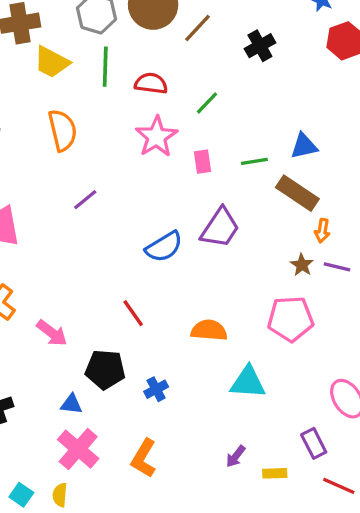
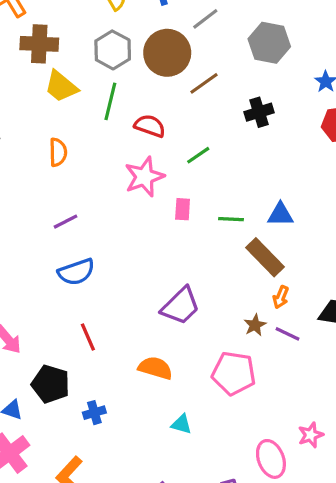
orange semicircle: (63, 130) -> (58, 152), size x0.7
purple trapezoid: (220, 228) -> (181, 306), moved
blue semicircle: (164, 247) -> (76, 272), moved
cyan triangle: (248, 382) -> (181, 424), size x0.6

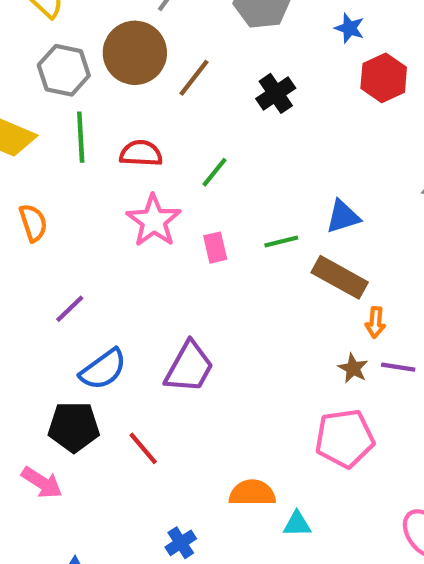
purple trapezoid: (181, 306) -> (189, 367), moved
orange semicircle: (155, 368) -> (252, 493), moved
black pentagon: (51, 384) -> (74, 427), moved

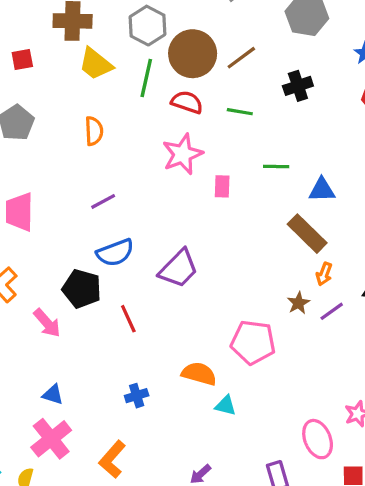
brown circle: (135, 53) -> (193, 54), moved
green line: (214, 172) -> (240, 112), moved, turned 45
green line: (281, 241) -> (276, 166), moved
purple line: (398, 367) -> (332, 311), turned -60
pink pentagon: (345, 438) -> (253, 342), moved

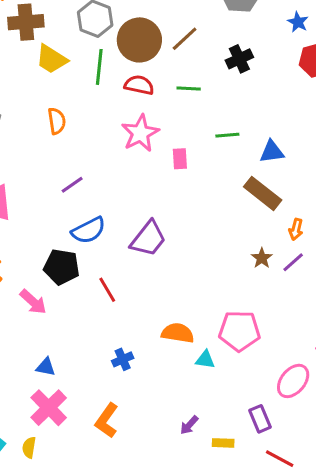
orange arrow: (324, 274) -> (296, 229), moved
pink pentagon: (253, 342) -> (239, 331), moved
pink ellipse: (318, 439) -> (293, 381), turned 68

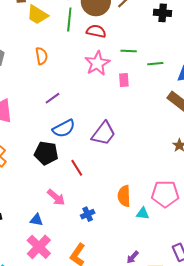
black cross: (239, 59) -> (163, 13), turned 30
green line: (189, 88) -> (129, 51), moved
pink arrow: (33, 302) -> (56, 197), moved
orange semicircle: (178, 333) -> (124, 196), turned -100

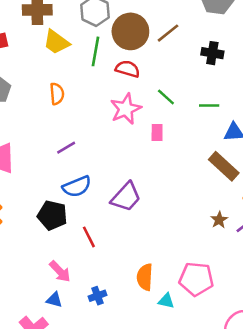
green line: (129, 51) -> (166, 97), turned 35
green line: (155, 64) -> (209, 106), moved
blue triangle: (36, 220) -> (54, 300), moved

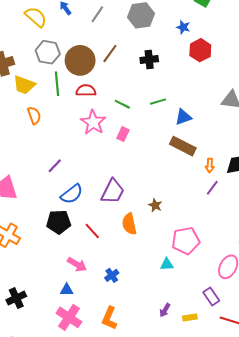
orange semicircle: (57, 94) -> (34, 115), moved
pink rectangle: (157, 132) -> (123, 134), turned 40
brown star: (219, 220) -> (155, 205), moved
orange semicircle: (145, 277) -> (129, 224), moved
blue triangle: (54, 300) -> (67, 290), moved

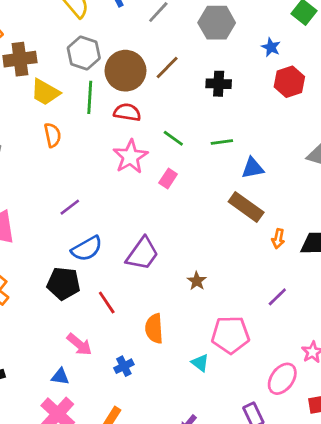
purple line: (212, 188) -> (277, 297), moved
orange semicircle: (129, 224) -> (154, 328), moved
cyan triangle: (167, 264) -> (200, 363), turned 32

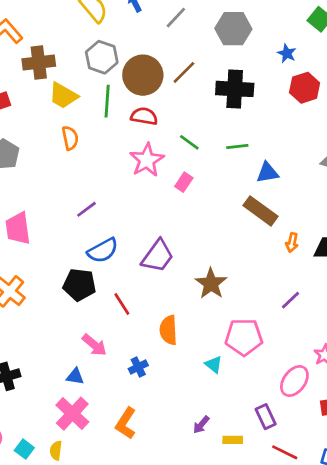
black cross: (219, 84) -> (235, 89), size x1.5
brown star: (197, 281) -> (211, 284), size x1.6

